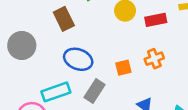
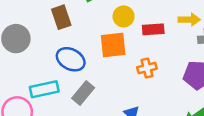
orange square: (123, 68) -> (113, 45), moved, size x1.6

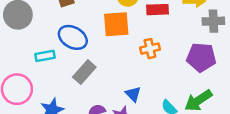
cyan rectangle: (44, 89) -> (45, 56), moved, size x0.7

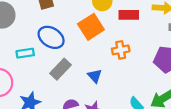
orange square: (116, 24) -> (91, 27), turned -30
blue triangle: (133, 94) -> (95, 76), moved

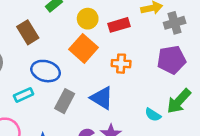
orange cross: (121, 50) -> (121, 64), turned 30
blue triangle: (95, 76) -> (102, 98), size x1.5

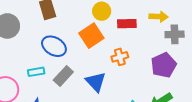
purple pentagon: (171, 60) -> (164, 65), turned -30
orange cross: (121, 64) -> (120, 57), turned -35
cyan rectangle: (24, 95) -> (36, 72), moved

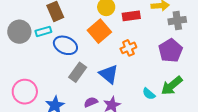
cyan rectangle: (36, 72) -> (43, 31), moved

